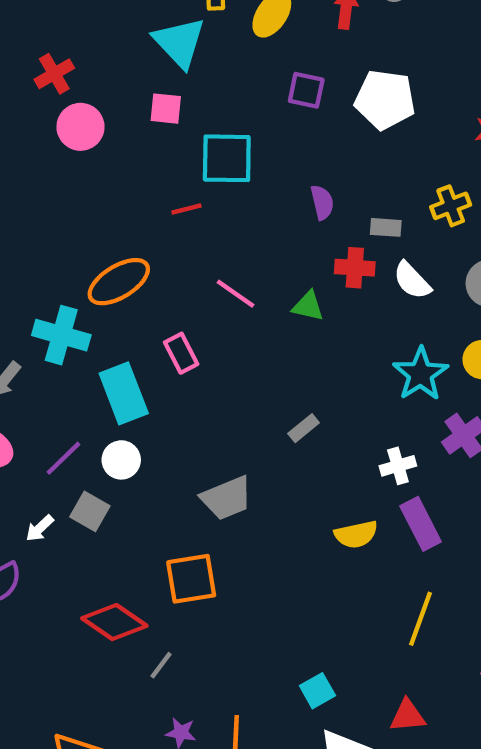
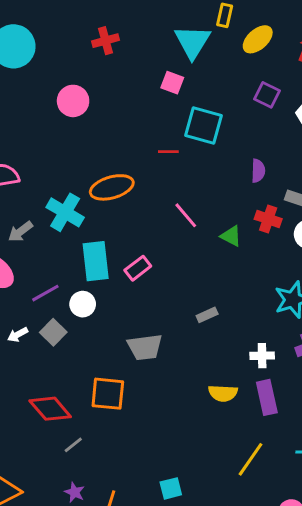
pink circle: (80, 127) -> (73, 101), moved
pink rectangle: (181, 353) -> (138, 268), moved, turned 65

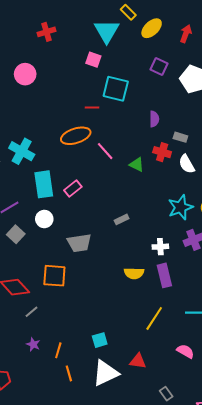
yellow rectangle: (225, 15) -> (128, 12), turned -56
orange ellipse: (112, 187) -> (76, 136), moved
white circle: (83, 304) -> (44, 219), moved

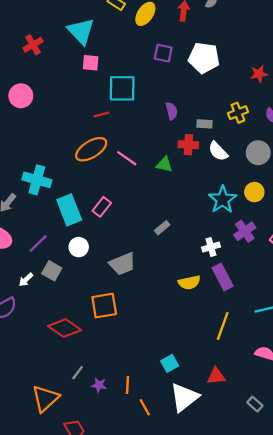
cyan triangle: (107, 31) -> (81, 31), moved
gray line: (32, 312) -> (78, 373), moved

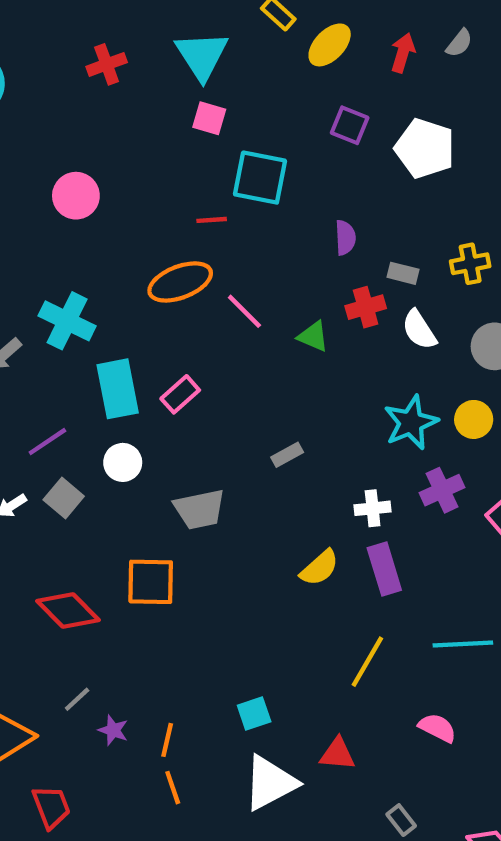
pink circle: (21, 96) -> (76, 196), moved
red cross: (188, 145) -> (366, 307), turned -30
yellow semicircle: (189, 283) -> (320, 568), turned -40
orange line: (145, 407) -> (173, 788), moved

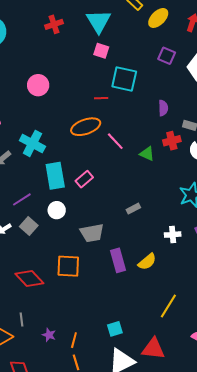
purple rectangle: (384, 569) -> (118, 260), moved
gray line: (77, 699) -> (21, 320), moved, turned -56
red triangle: (338, 754) -> (153, 349), size x1.4

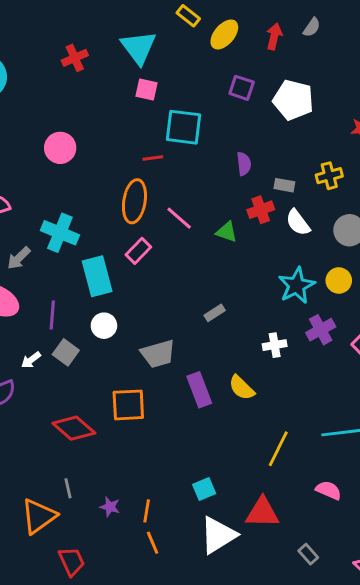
orange ellipse: (86, 127) -> (134, 201), turned -56
pink rectangle: (84, 179) -> (138, 251), moved
purple line: (22, 199) -> (52, 315), turned -48
yellow semicircle: (147, 262) -> (242, 388), turned 90

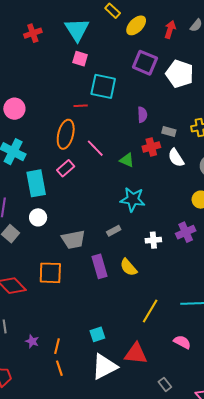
purple square: (242, 88) -> (145, 63), size x1.4
pink circle: (60, 148) -> (14, 109), moved
cyan star: (297, 286) -> (133, 199), moved, turned 30
gray rectangle: (215, 313) -> (114, 231), moved

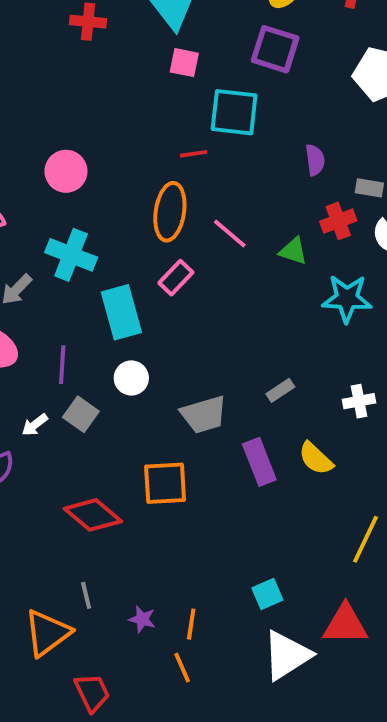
red cross: (33, 33) -> (88, 22), turned 30
purple square: (145, 63) -> (275, 49), moved
cyan star: (133, 199) -> (347, 298), moved
orange line: (59, 368) -> (182, 668), moved

